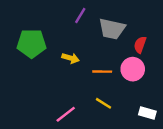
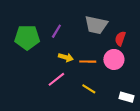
purple line: (80, 15) -> (56, 31), moved
yellow arrow: (71, 58) -> (66, 57), moved
pink line: (66, 114) -> (56, 79), moved

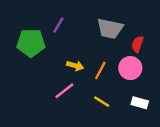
purple line: (56, 31) -> (58, 25), moved
orange line: (88, 62) -> (100, 70), turned -63
white rectangle: (127, 97) -> (140, 103), moved

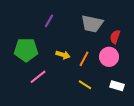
green pentagon: (31, 43) -> (26, 50), moved
pink line: (64, 91) -> (38, 77), moved

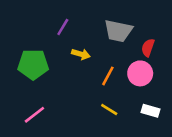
yellow arrow: (63, 55) -> (81, 54), moved
pink line: (38, 77) -> (34, 115), moved

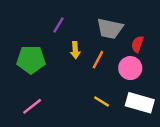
yellow arrow: (81, 54) -> (75, 50), turned 70
orange line: (108, 76) -> (98, 60), moved
white rectangle: (150, 111) -> (140, 103), size x1.6

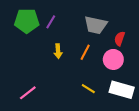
yellow arrow: (75, 50) -> (58, 51), moved
green pentagon: (31, 60) -> (27, 21), moved

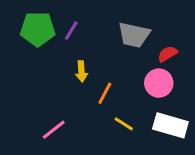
red semicircle: (120, 39) -> (168, 54), turned 40
orange line: (85, 52) -> (105, 93), moved
pink line: (28, 93) -> (54, 130), moved

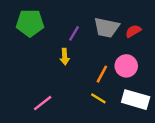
purple line: (71, 31) -> (74, 33), moved
red semicircle: (168, 54) -> (133, 31), moved
orange line: (105, 93) -> (102, 74), moved

